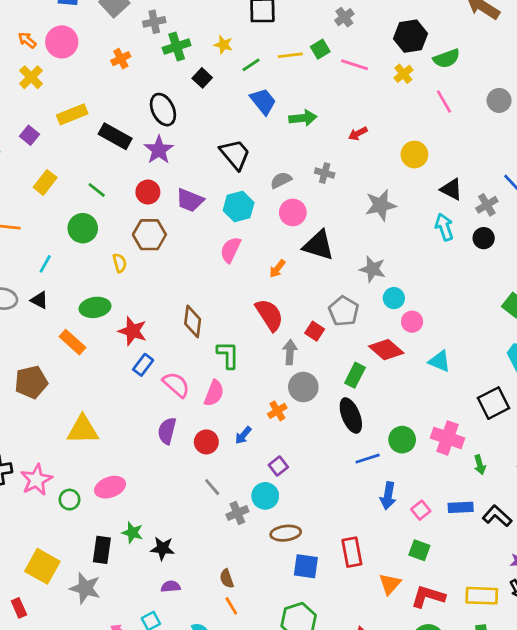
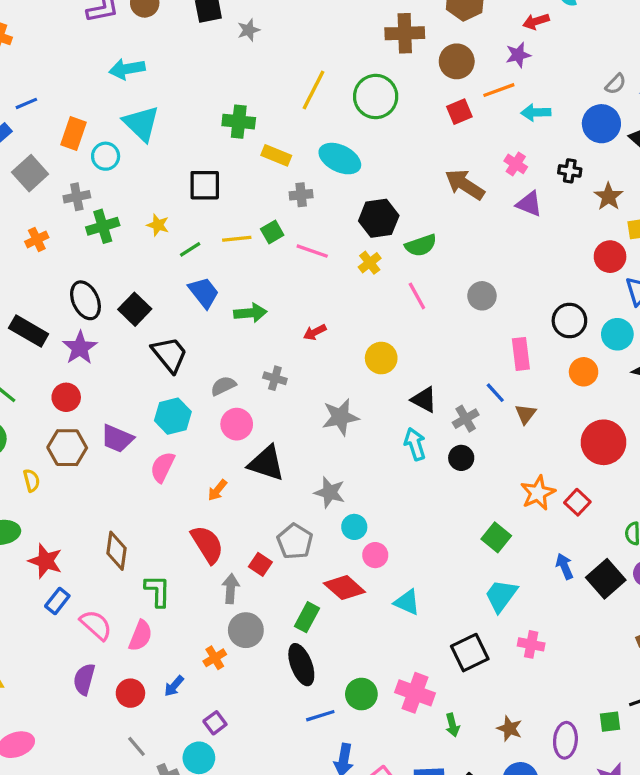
gray cross: (344, 17) -> (301, 195), turned 30
black square: (202, 78) -> (135, 309), moved, size x1.4
purple trapezoid: (190, 200) -> (117, 439), moved

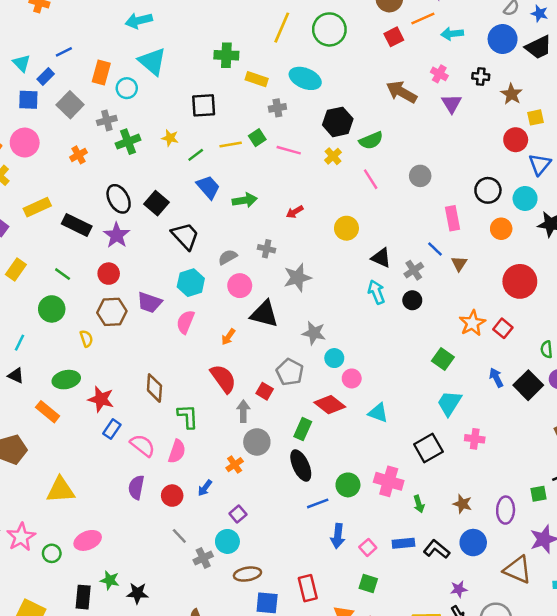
purple triangle: (529, 204) -> (452, 104), turned 40
gray star: (340, 417) -> (297, 278), moved

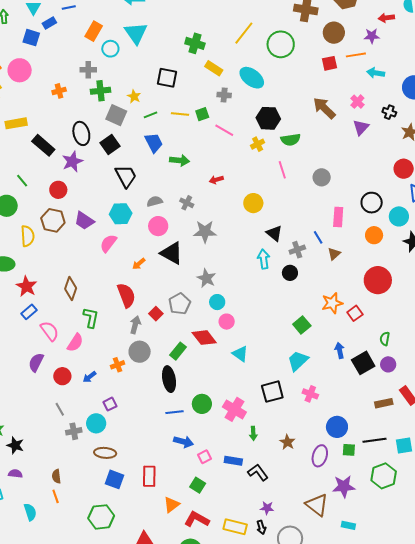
gray square: (70, 105) -> (116, 115), moved, turned -35
yellow semicircle: (86, 339) -> (28, 236), size x1.5
blue arrow: (338, 536) -> (183, 442), turned -96
blue circle: (473, 543) -> (337, 427), moved

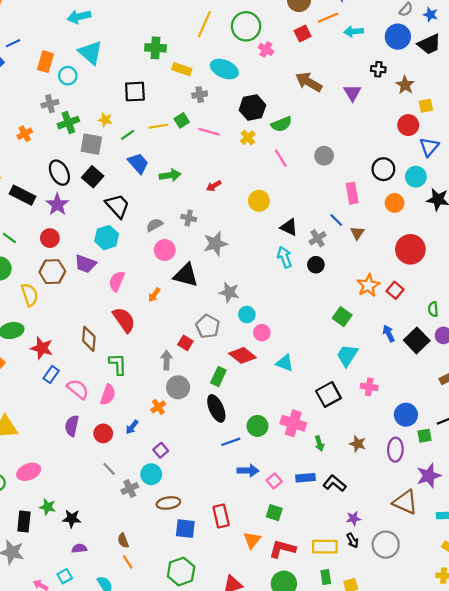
pink cross: (357, 102) -> (266, 49), moved
cyan hexagon: (121, 214) -> (107, 238), moved
red semicircle: (126, 295) -> (124, 320), moved

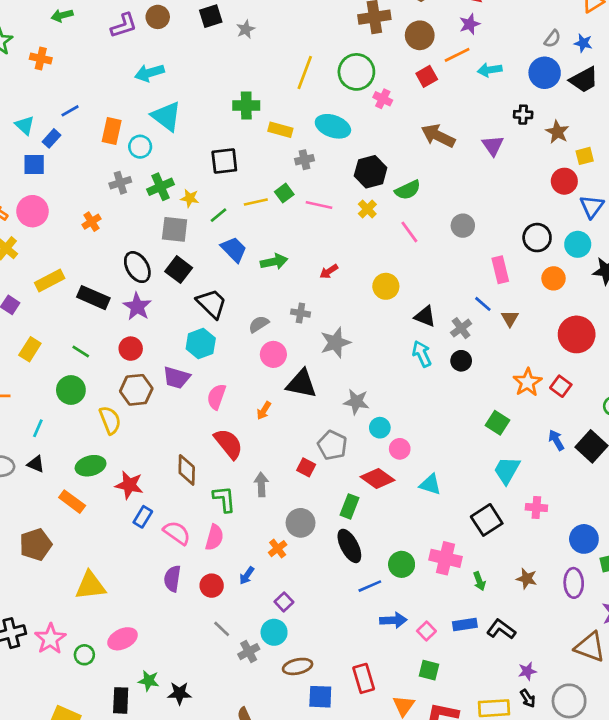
green cross: (68, 123) -> (161, 187), moved
gray arrow: (166, 360) -> (261, 485), moved

